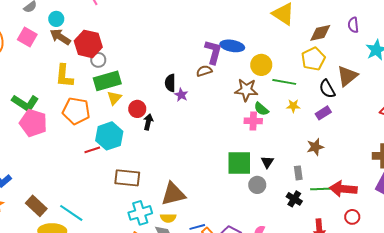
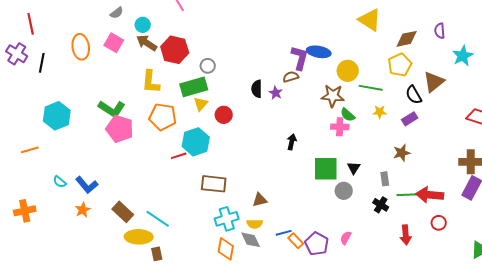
gray circle: (98, 60) -> (208, 66), moved
purple star: (181, 95) -> (276, 93), moved
black arrow: (148, 122) -> (292, 142), moved
brown triangle: (173, 194) -> (260, 200), size x0.6

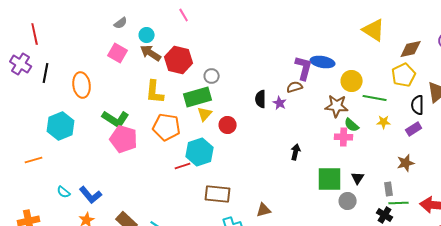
orange ellipse: (81, 47) -> (82, 85), moved
black semicircle: (414, 95) -> (418, 105), turned 30
green line: (407, 195) -> (399, 203), moved

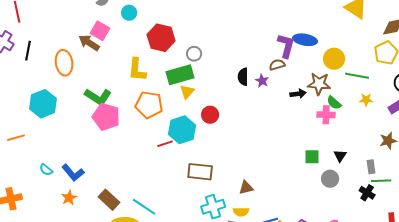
brown arrow: (151, 53) -> (89, 43), moved
red circle: (228, 125) -> (210, 115), moved
black arrow: (296, 152) -> (298, 94), moved, turned 70
green square: (330, 179) -> (312, 157), size x0.6

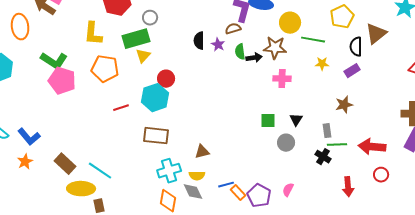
green semicircle: (334, 103) -> (240, 52), moved, turned 42
cyan hexagon: (182, 130) -> (155, 98), moved

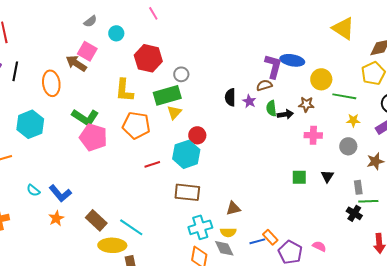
brown star: (275, 48) -> (306, 104), size x0.7
gray circle: (286, 143) -> (348, 146), moved
pink semicircle: (288, 190) -> (319, 246), turned 88
orange rectangle: (238, 193) -> (270, 237), moved

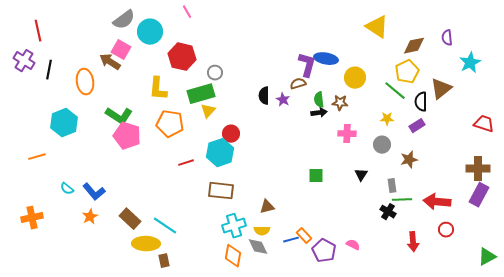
gray semicircle: (90, 21) -> (124, 20), size x1.6
cyan circle: (116, 33) -> (150, 32), size x1.6
green line: (344, 96) -> (395, 91), moved, turned 30
green semicircle: (271, 108) -> (319, 100), moved
green square: (299, 177) -> (316, 176), moved

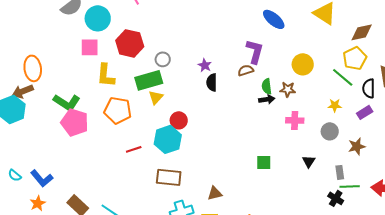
pink square: (121, 50) -> (90, 47), moved, turned -30
blue ellipse: (326, 59) -> (274, 19), moved, turned 30
brown arrow: (110, 62) -> (23, 91), moved, turned -55
purple star: (283, 100) -> (205, 65), moved

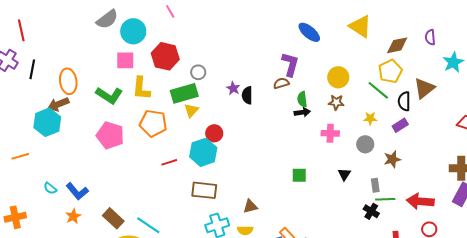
purple star: (205, 65) -> (233, 88), moved
brown star: (288, 89) -> (336, 102), moved
green L-shape: (67, 102) -> (109, 95), moved

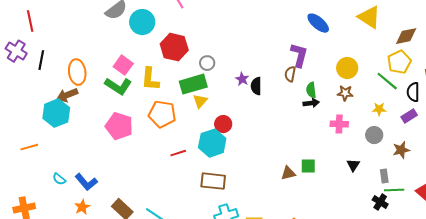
pink square: (125, 60) -> (123, 65), moved, turned 36
brown semicircle: (281, 83) -> (290, 74), turned -63
brown triangle: (250, 206) -> (288, 173), moved

